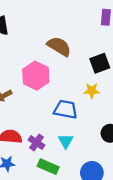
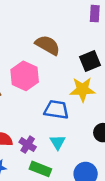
yellow star: (92, 91) -> (83, 89), size x1.5

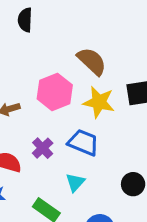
yellow star: (83, 89) -> (99, 102), moved
purple cross: (28, 145) -> (43, 148), moved

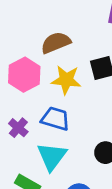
brown semicircle: (92, 61) -> (56, 43), turned -60
cyan triangle: (75, 182) -> (52, 156), size x1.6

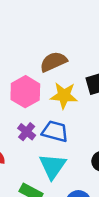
purple cross: (18, 128) -> (27, 132), moved

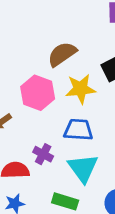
purple cross: (27, 132) -> (43, 154), moved

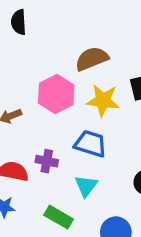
purple cross: (43, 154) -> (47, 161), turned -30
cyan triangle: (83, 168) -> (86, 186), size x0.7

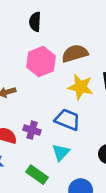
black semicircle: (19, 22) -> (35, 22), moved
pink hexagon: (56, 94) -> (41, 62), moved

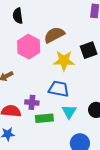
cyan triangle: (61, 152) -> (69, 112), moved
green rectangle: (37, 175) -> (44, 118), moved, turned -30

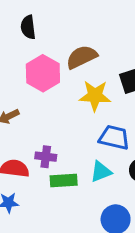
blue trapezoid: (59, 89) -> (114, 137), moved
cyan triangle: (69, 112) -> (101, 172), turned 35

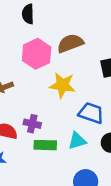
yellow star: (95, 96) -> (62, 85), moved

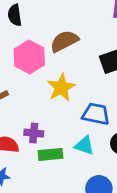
yellow star: (62, 85) -> (61, 88), turned -30
cyan triangle: (77, 141) -> (84, 146), turned 42

